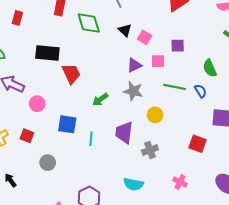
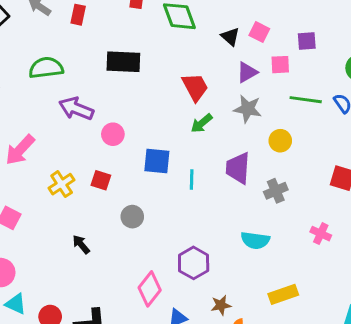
black triangle: (125, 30) -> (230, 37), moved
red trapezoid: (71, 74) -> (195, 87), moved

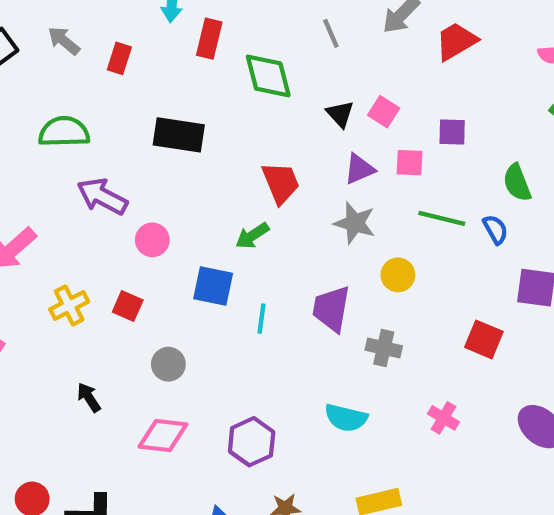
green arrow: (202, 123) -> (252, 236), moved
gray cross: (276, 191) -> (384, 348), turned 30
pink diamond: (150, 289) -> (163, 436), moved, turned 52

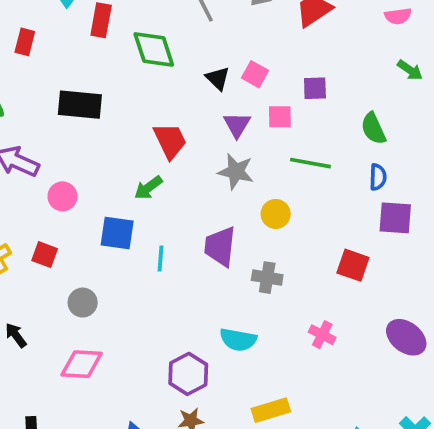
purple triangle: (359, 169) -> (237, 125), turned -32
blue semicircle: (495, 229) -> (378, 177), moved, turned 35
purple hexagon: (252, 442) -> (188, 374), moved

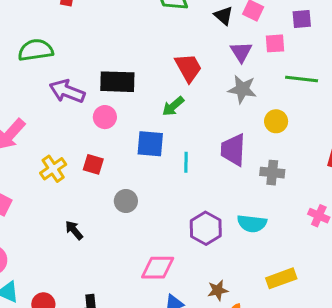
black rectangle: (80, 105) -> (117, 82), moved
pink diamond: (82, 364) -> (158, 268), moved
purple hexagon: (188, 374) -> (206, 228), moved

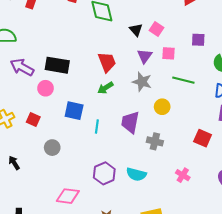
purple square: (302, 19) -> (198, 40), moved
green arrow: (173, 106) -> (105, 88), moved

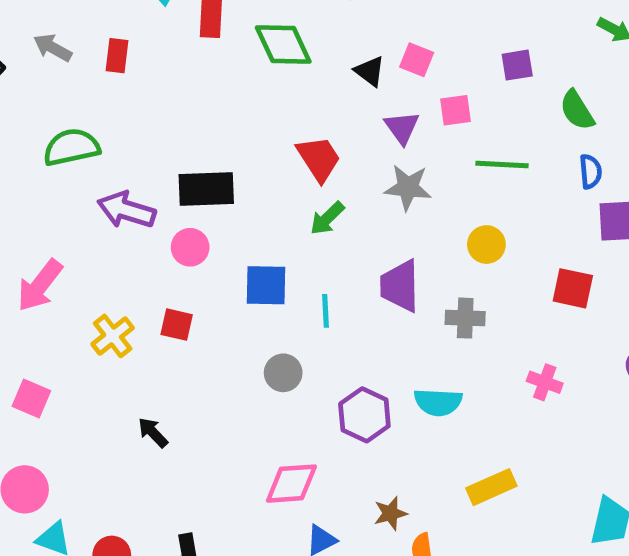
yellow circle: (162, 107) -> (486, 245), moved
gray circle: (52, 148) -> (283, 373), moved

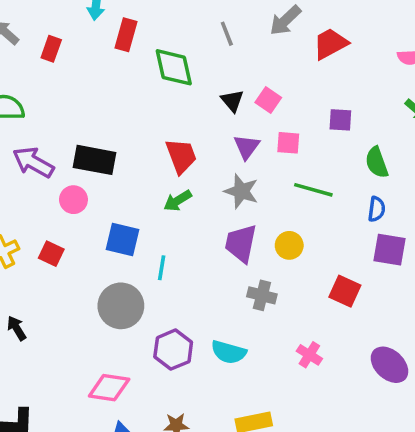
purple trapezoid: (400, 286) -> (241, 243), moved
gray circle: (283, 373) -> (121, 306), size x1.6

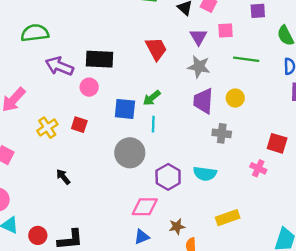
green arrow: (178, 201) -> (152, 98), moved
red square: (345, 291) -> (277, 143), moved
pink diamond: (109, 388) -> (145, 207), moved

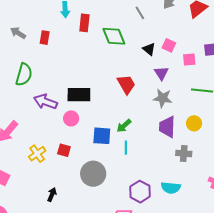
pink square: (225, 31) -> (189, 60), moved
green semicircle: (35, 33) -> (24, 75), turned 115
gray circle: (130, 153) -> (93, 174), moved
black arrow: (63, 177) -> (52, 195), turned 64

